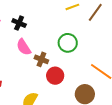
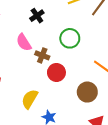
black cross: (19, 23) -> (37, 16), moved, turned 32

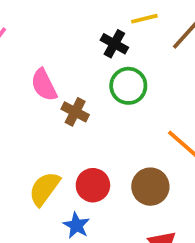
black cross: (37, 16) -> (114, 44), moved, turned -32
red circle: (56, 72) -> (93, 185), moved

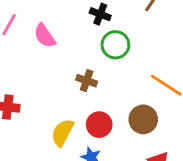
pink semicircle: (44, 85) -> (45, 36), moved
brown cross: (75, 112) -> (87, 81), moved

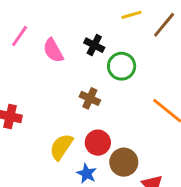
black cross: (100, 14) -> (94, 45), moved
brown circle: (143, 119) -> (124, 162), moved

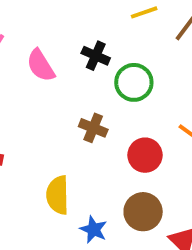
red circle: (98, 143) -> (145, 155), moved
yellow semicircle: (61, 147) -> (58, 195), turned -32

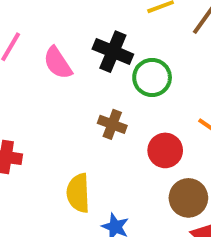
black cross: (96, 56) -> (113, 52), size x1.4
brown circle: (143, 212) -> (188, 198), moved

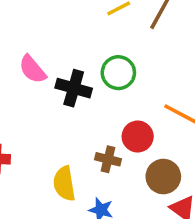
black cross: (113, 52) -> (74, 88), moved
brown cross: (112, 124) -> (108, 159), moved

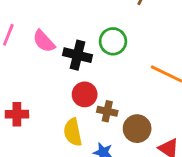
red circle: (138, 136) -> (85, 94), moved
brown circle: (163, 177) -> (137, 129), moved

